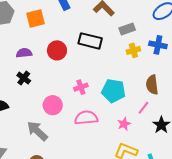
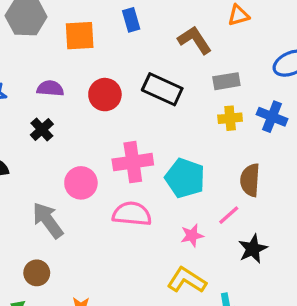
pink cross: (81, 87) -> (133, 162), size x1.6

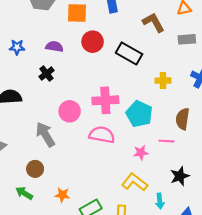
gray rectangle: (226, 81) -> (187, 39), moved
red circle: (105, 95) -> (93, 42), moved
yellow cross: (230, 118) -> (163, 81), moved
pink line: (229, 215) -> (166, 141), turned 40
black star: (253, 249) -> (180, 176), moved

